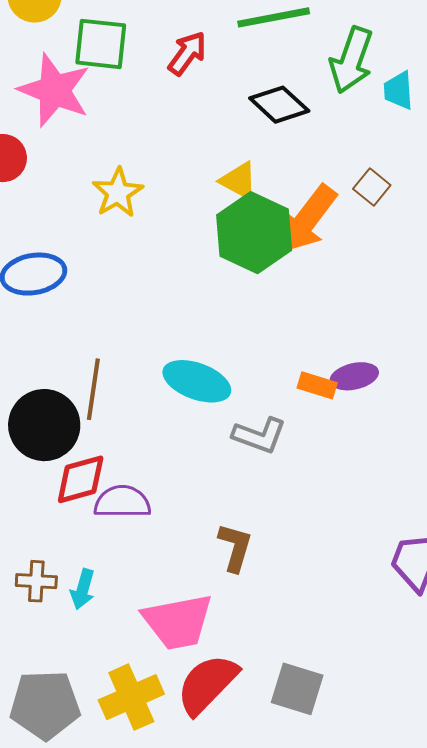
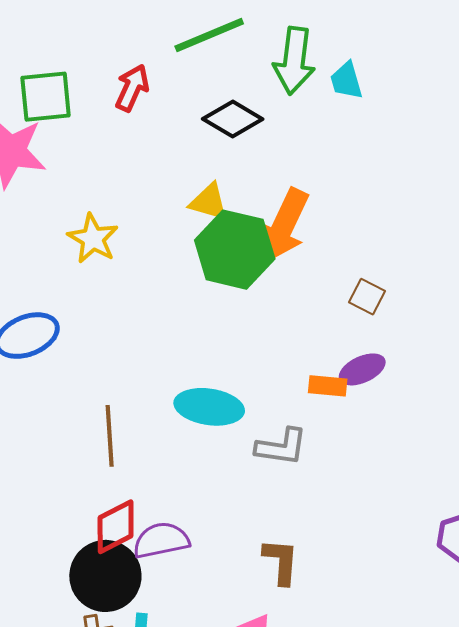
brown square: (372, 187) -> (367, 297), moved
black circle: (44, 425) -> (105, 576), moved

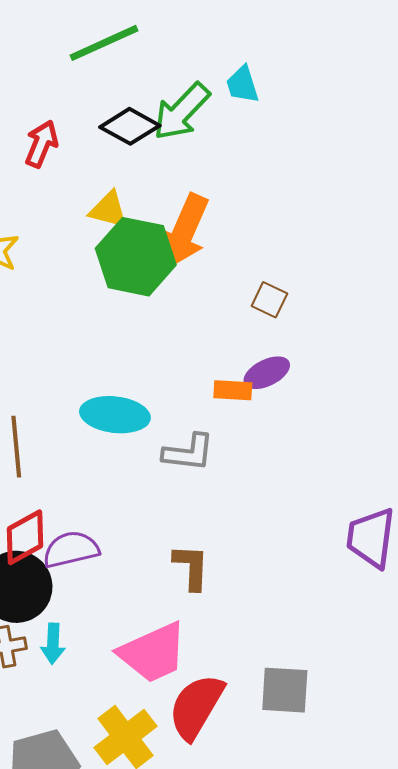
green arrow: (294, 61) -> (181, 112), moved, turned 38
red arrow: (132, 88) -> (41, 144), moved

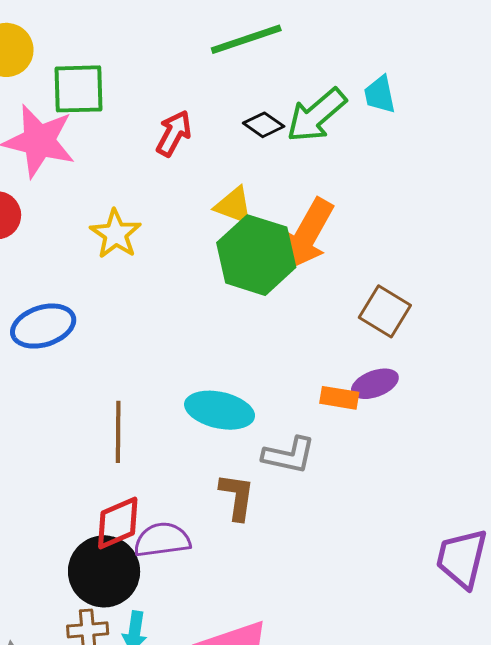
black diamond: (130, 126) -> (264, 125), size x0.7
brown square: (269, 300) -> (385, 311), size x1.4
brown L-shape: (191, 567) -> (237, 497), moved

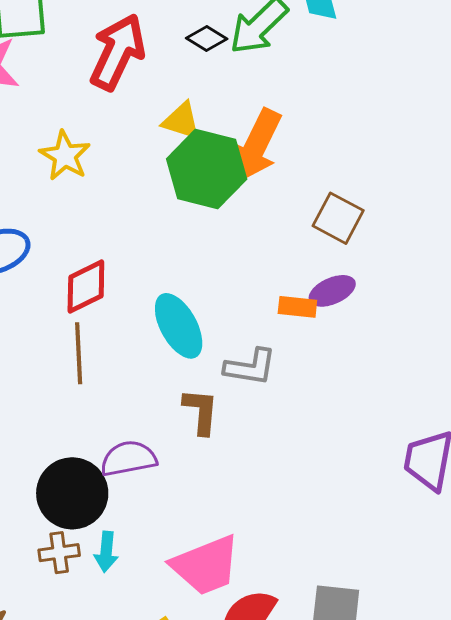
red arrow: (174, 133) -> (117, 52), size x1.6
cyan ellipse: (220, 410) -> (179, 326), turned 52
red diamond: (118, 523) -> (86, 286), moved

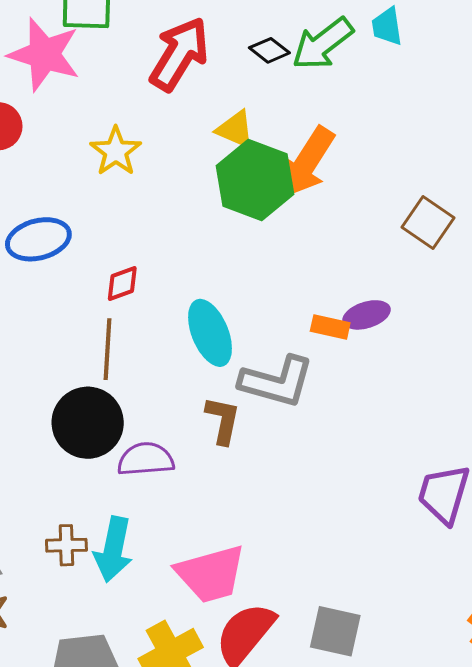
brown square: (338, 218) -> (428, 223), moved
red diamond: (86, 286) -> (122, 284), size x0.7
gray L-shape: (250, 367) -> (277, 382), size x1.4
black circle: (72, 493) -> (88, 423), moved
cyan arrow: (106, 552) -> (113, 549), size x1.6

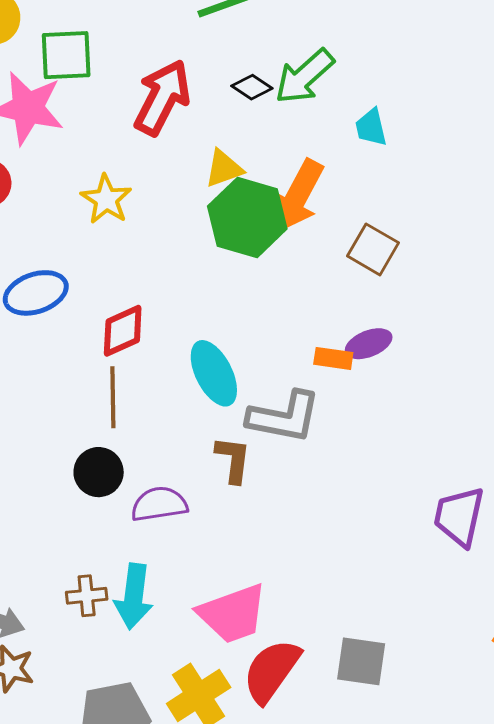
cyan trapezoid: (387, 26) -> (371, 127), moved
yellow triangle: (235, 129) -> (224, 169), turned -39
brown square: (428, 223) -> (373, 249), moved
red diamond: (122, 284) -> (123, 331), size x1.4
black circle: (88, 423) -> (99, 472), size x0.7

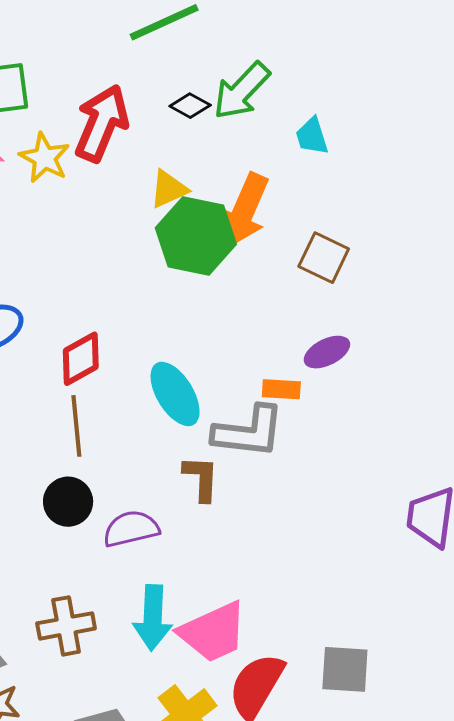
yellow star: (106, 199) -> (45, 158), moved
orange rectangle: (333, 358) -> (281, 389), moved
brown cross: (87, 596) -> (66, 626), size x1.4
cyan arrow: (134, 596) -> (153, 618), moved

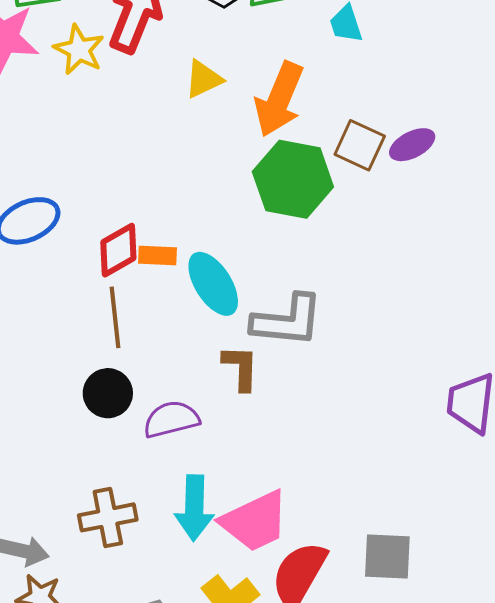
green hexagon: (196, 236) -> (293, 179), moved
purple ellipse: (327, 352) -> (412, 145), moved
orange rectangle: (281, 389) -> (157, 256), moved

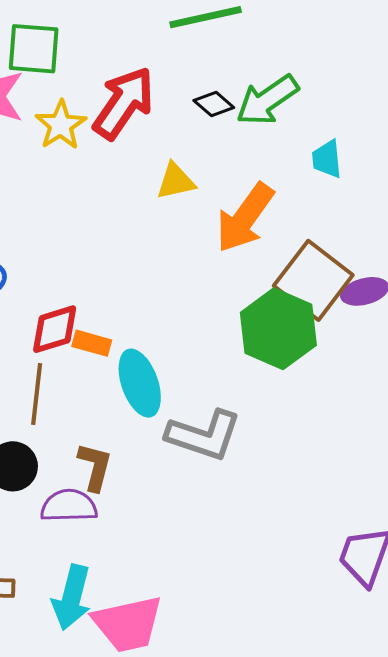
brown square: (360, 145) -> (313, 280), size x1.5
green hexagon: (293, 179) -> (278, 329), moved
brown L-shape: (241, 368) -> (95, 467), moved

